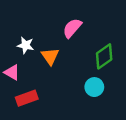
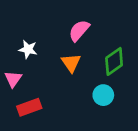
orange triangle: (50, 56) -> (71, 63), moved
pink triangle: (12, 72) -> (13, 79), turned 35

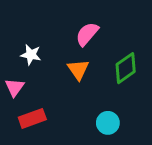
cyan circle: (103, 95) -> (108, 123), moved

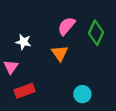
green diamond: (126, 68) -> (96, 33), moved, turned -30

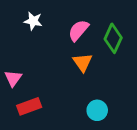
white star: (23, 42) -> (33, 21), moved
orange triangle: (60, 53) -> (82, 62), moved

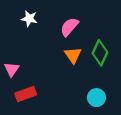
green diamond: (113, 38) -> (100, 53), moved
cyan circle: (97, 110) -> (96, 98), moved

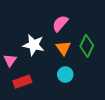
white star: (29, 19) -> (34, 45), moved, size x1.5
cyan circle: (96, 98) -> (65, 75), moved

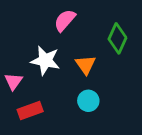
pink semicircle: (60, 23) -> (65, 20), moved
green diamond: (87, 46) -> (117, 38), moved

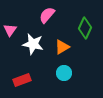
orange triangle: (86, 65) -> (62, 47), turned 35
pink triangle: (13, 81) -> (10, 30), moved

